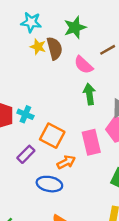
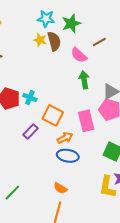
cyan star: (31, 22) -> (46, 19), moved
blue ellipse: (49, 184) -> (68, 156), moved

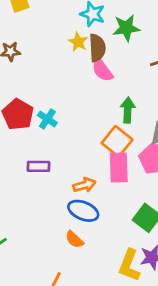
pink semicircle: (79, 55) -> (102, 70), moved
orange square: (53, 115) -> (117, 141), moved
purple rectangle: (31, 132) -> (38, 166), turned 35
orange semicircle: (60, 188) -> (74, 240), moved

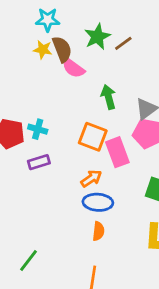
green star: (126, 28) -> (97, 37), moved
orange square: (117, 141) -> (93, 137), moved
purple rectangle: (38, 166) -> (39, 162), moved
orange semicircle: (74, 240) -> (98, 231), turned -108

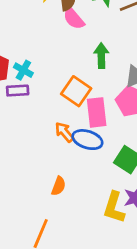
purple rectangle: (39, 162) -> (18, 91), moved
orange arrow: (91, 178) -> (64, 132), turned -110
blue ellipse: (98, 202) -> (87, 140), moved

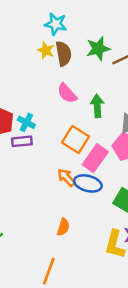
pink semicircle: (74, 18) -> (67, 93), moved
pink rectangle: (97, 112) -> (95, 158), turned 44

